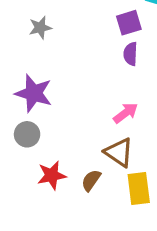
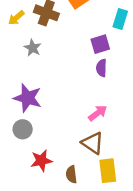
gray star: (40, 28) -> (33, 48), turned -30
brown semicircle: (91, 180) -> (71, 174), moved, turned -42

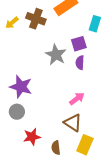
gray star: (33, 48) -> (56, 55), moved, size x1.5
yellow rectangle: (108, 171) -> (85, 145), turned 30

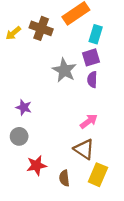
cyan rectangle: (95, 24) -> (96, 34), moved
purple star: (21, 87) -> (24, 107), size x0.6

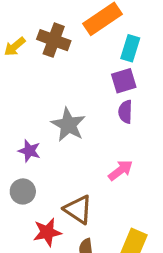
gray star: (64, 70) -> (68, 125), moved
brown triangle: (84, 149) -> (78, 209), moved

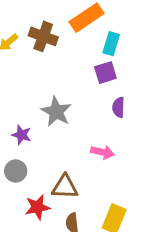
purple semicircle: (125, 112) -> (118, 107), moved
pink arrow: (120, 170) -> (103, 152), turned 50
brown triangle: (78, 209) -> (65, 187), turned -32

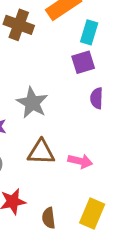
pink arrow: (103, 152) -> (80, 161), moved
brown triangle: (65, 187) -> (41, 152), moved

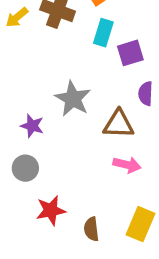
cyan rectangle: (89, 32) -> (103, 33), moved
brown triangle: (41, 152) -> (119, 124), moved

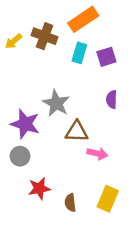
purple square: (130, 53) -> (106, 57), moved
brown triangle: (119, 124) -> (77, 132), moved
purple star: (32, 126) -> (25, 124), size x1.6

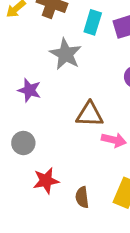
gray star: (56, 103) -> (66, 54), moved
purple star: (25, 124) -> (29, 90), moved, size x0.7

